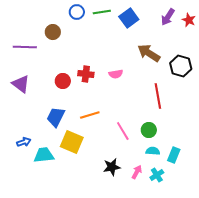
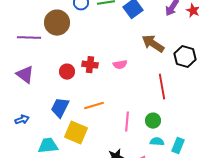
brown circle: (53, 32) -> (57, 23), size x1.6
pink line: (123, 131) -> (127, 122), turned 36
blue arrow: (24, 142) -> (22, 120), moved

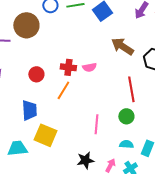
red cross: (90, 65) -> (68, 67), moved
orange line: (94, 106) -> (63, 90), moved, turned -42
blue trapezoid: (60, 108) -> (29, 110), turned 150
green circle: (153, 121) -> (126, 116), moved

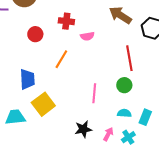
red cross: (68, 67) -> (66, 21), moved
red circle: (36, 74) -> (35, 34), moved
yellow square: (45, 135) -> (43, 104), turned 30

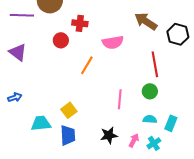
red cross: (66, 21) -> (80, 23), moved
pink semicircle: (87, 36) -> (113, 42), size x1.5
blue trapezoid: (27, 79) -> (68, 135), moved
yellow square: (43, 104) -> (69, 110), size x0.7

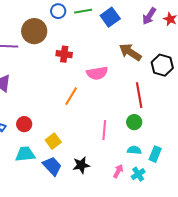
red circle: (61, 40) -> (24, 124), moved
blue trapezoid: (68, 135) -> (52, 166), turned -40
black star: (109, 135) -> (81, 165), moved

